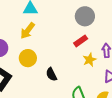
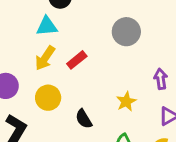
red rectangle: (81, 41) -> (77, 60), moved
yellow star: (89, 60) -> (126, 102), moved

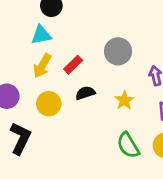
gray circle: (126, 32) -> (118, 51), moved
black semicircle: (84, 119) -> (85, 93), moved, turned 108

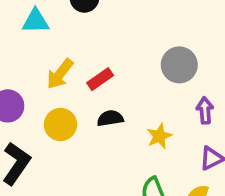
cyan triangle: (41, 35) -> (36, 21), moved
gray circle: (118, 51) -> (179, 65), moved

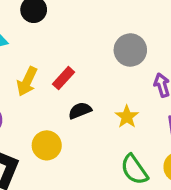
yellow circle: (60, 124) -> (47, 145), moved

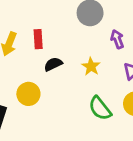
red rectangle: (63, 78) -> (38, 39), turned -42

